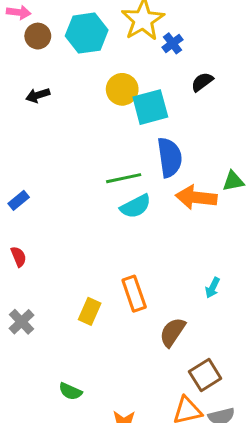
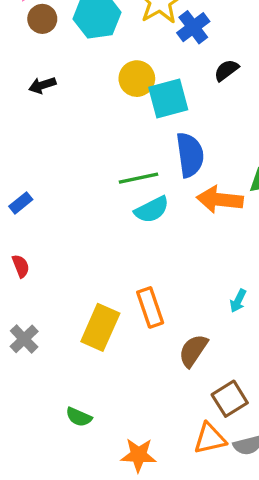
blue cross: (173, 43) -> (193, 27), size x1.4
yellow rectangle: (90, 311) -> (100, 327), size x1.5

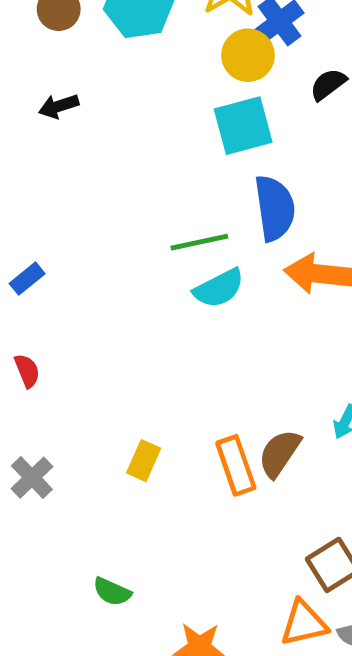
yellow circle: (137, 79) -> (248, 55), moved
orange rectangle: (150, 307) -> (236, 465), moved
yellow rectangle: (100, 327) -> (144, 461), size x0.6
brown semicircle: (193, 351) -> (280, 453), moved

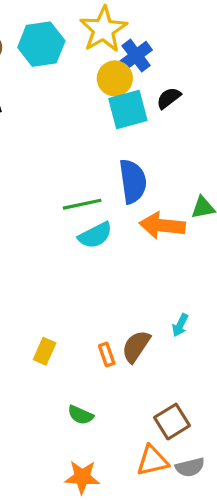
cyan square: (243, 126) -> (128, 109), moved
orange rectangle: (236, 465) -> (107, 355), size x0.6
green semicircle: (112, 592) -> (80, 415), moved

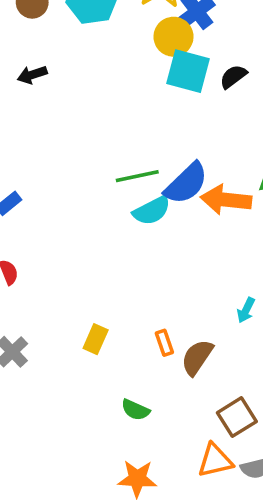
black semicircle: (169, 98) -> (233, 77), moved
cyan square: (128, 109) -> (188, 71), turned 30
blue semicircle: (133, 181) -> (186, 183), moved, turned 54
brown semicircle: (136, 346) -> (197, 357), moved

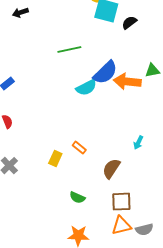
black semicircle: (233, 77) -> (129, 23), moved
green line: (137, 176) -> (69, 50), moved
orange rectangle: (164, 343) -> (79, 148), moved, turned -32
brown square: (237, 417) -> (121, 202), moved, turned 30

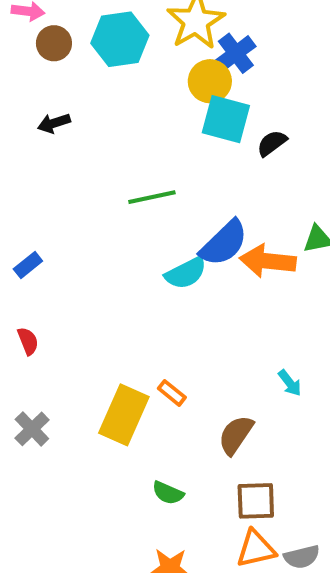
cyan arrow: (138, 143) -> (290, 383), turned -64
yellow rectangle: (55, 159) -> (124, 415), size x1.8

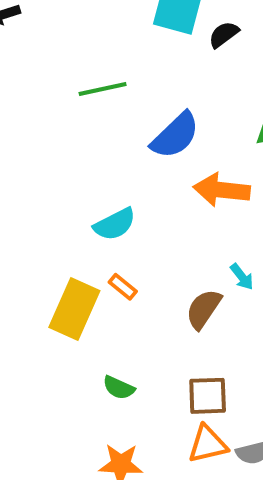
orange arrow: (268, 261) -> (222, 190), moved
cyan semicircle: (186, 273) -> (115, 224), moved
brown semicircle: (236, 435) -> (203, 309), moved

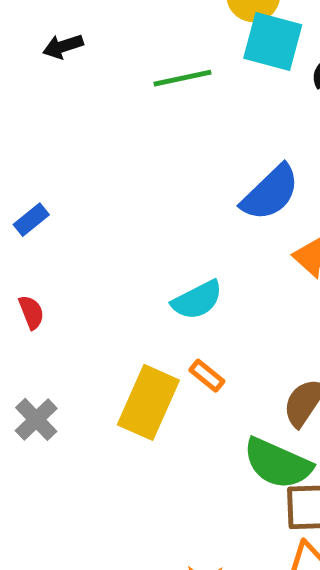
green line: (103, 89) -> (183, 78), moved
green semicircle: (119, 388) -> (278, 463), moved, size x1.8

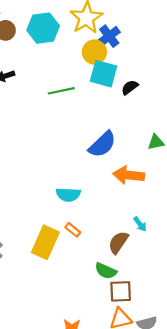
cyan semicircle: (197, 300) -> (68, 194), turned 30
green semicircle: (278, 463) -> (106, 271), size x0.7

